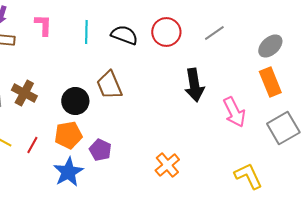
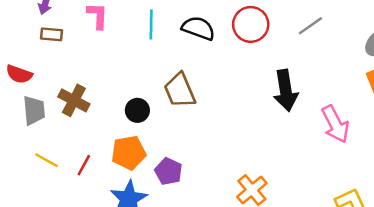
black circle: (75, 101) -> (137, 110), size x0.7

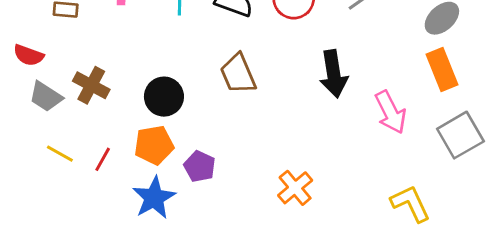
brown trapezoid: (180, 90) -> (238, 74), moved
gray trapezoid: (34, 110) -> (46, 97), turned 128
black circle: (137, 110) -> (164, 97), size x1.4

